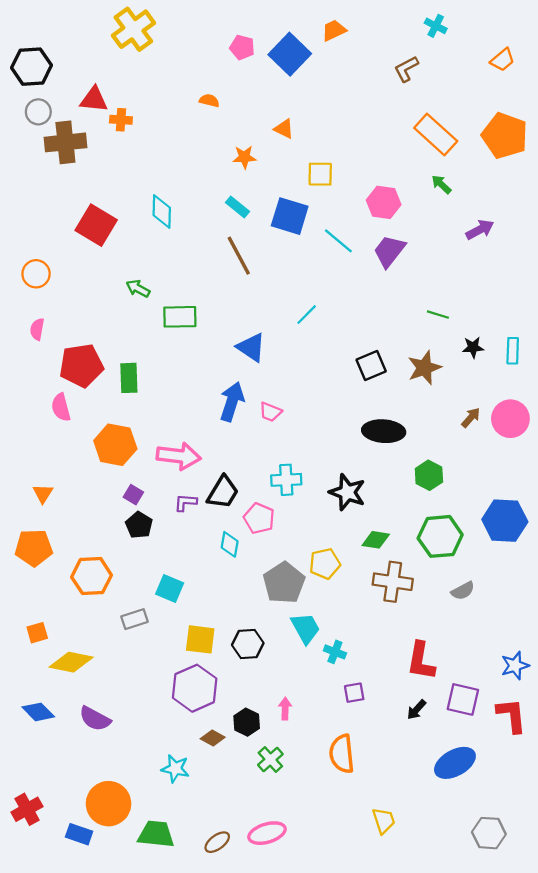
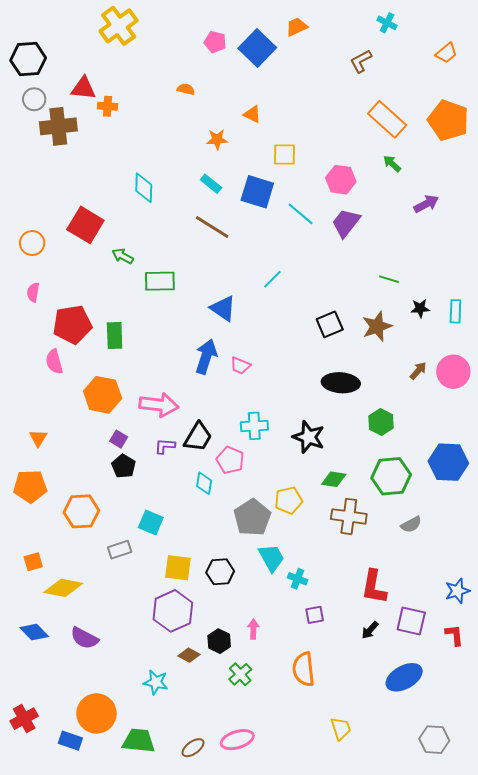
red square: (96, 225) -> (85, 225), moved
brown line: (239, 256) -> (212, 227), turned -30
red L-shape: (512, 715) -> (454, 635), size x0.7

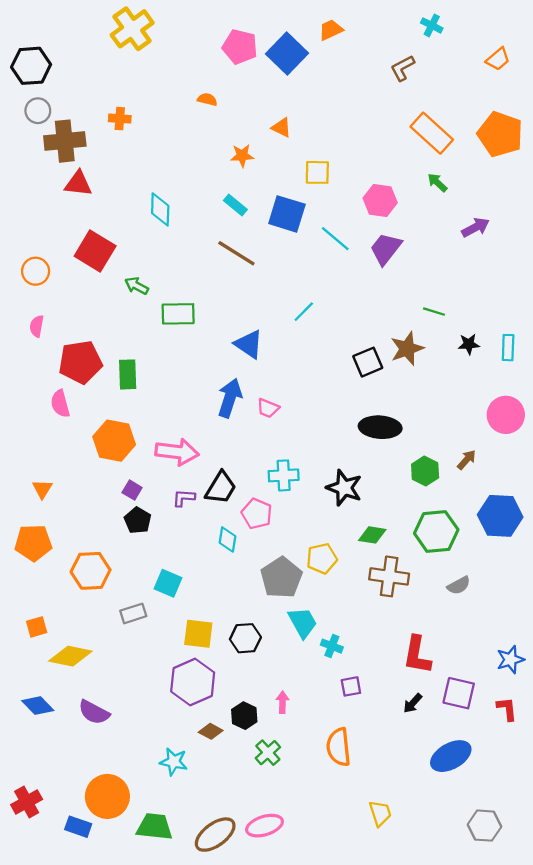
pink pentagon: (215, 42) -> (240, 47), size x1.4
red triangle: (83, 88) -> (78, 184), moved
brown star: (377, 326) -> (407, 349), moved
brown arrow: (418, 371) -> (467, 460), moved
brown ellipse: (193, 748) -> (215, 835), size x1.6

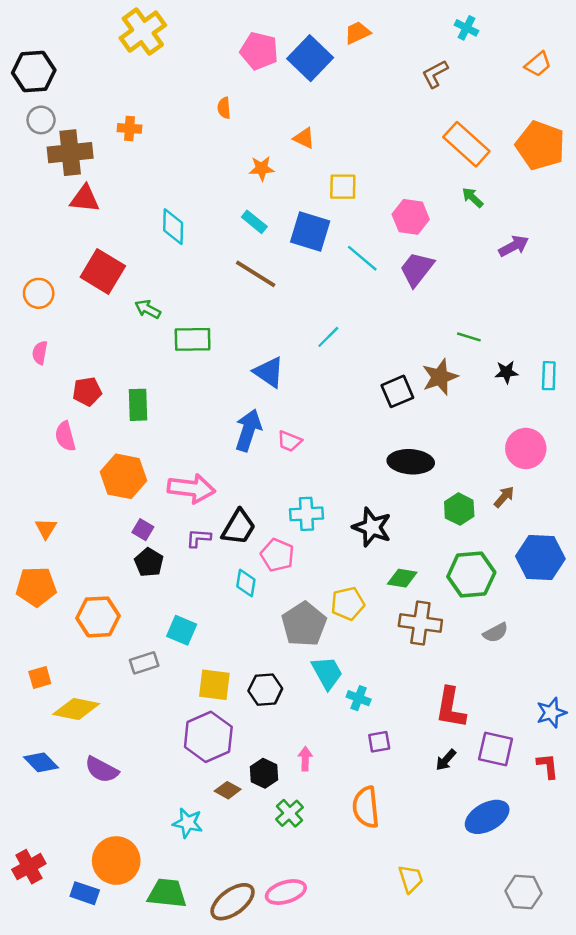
orange semicircle: (207, 99) -> (224, 108), turned -108
red pentagon: (80, 362) -> (87, 391), size x0.6
pink circle: (506, 415) -> (526, 448), moved

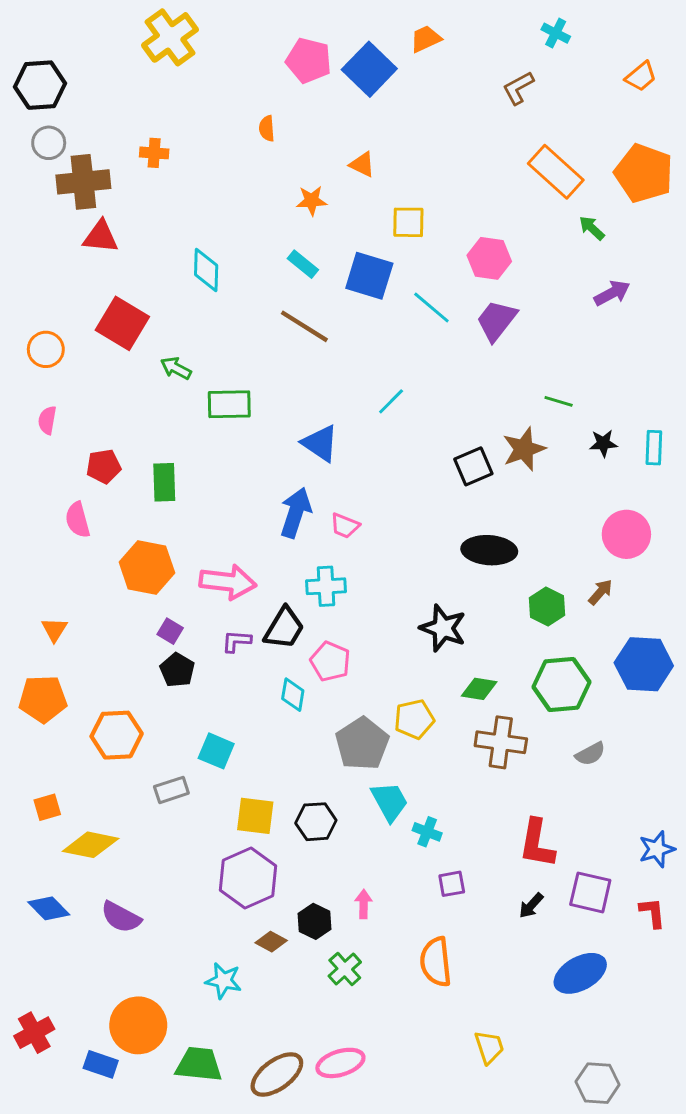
green arrow: (473, 198) -> (592, 228), moved
cyan cross: (306, 514) -> (326, 586), moved
gray hexagon: (523, 892) -> (598, 1083), moved

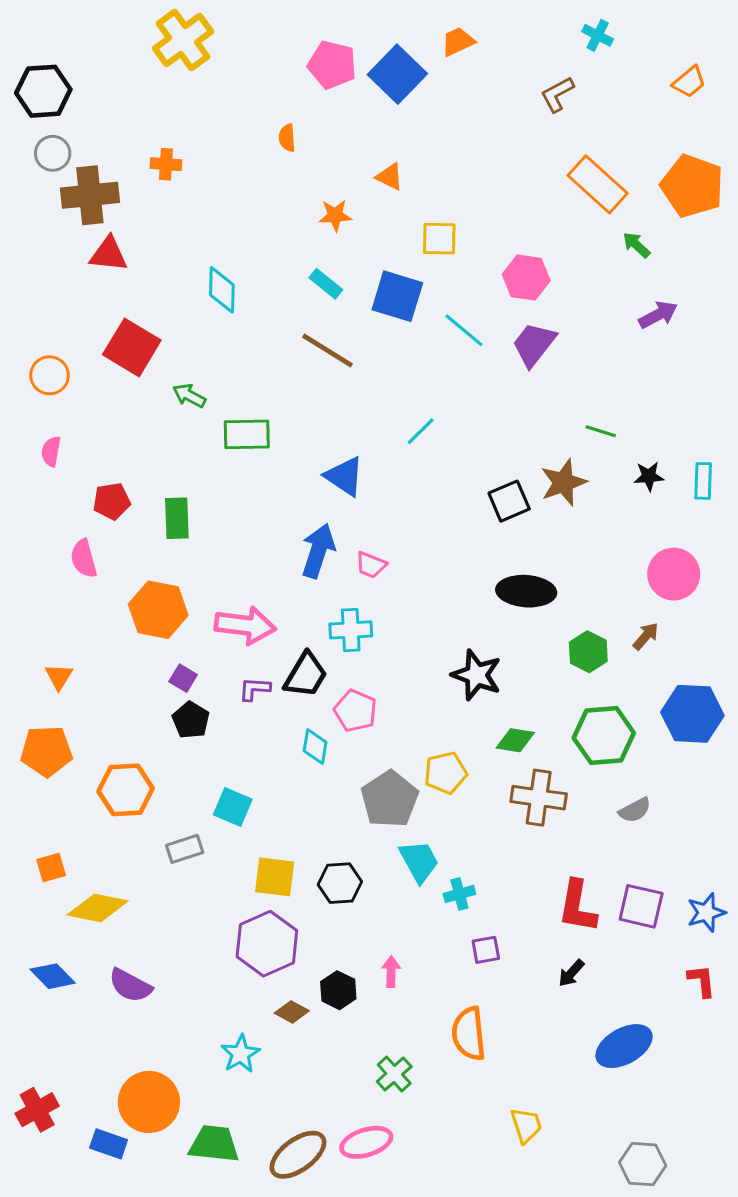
cyan cross: (427, 832) -> (459, 894), turned -36
purple square: (590, 892) -> (641, 906), moved
green cross: (345, 969) -> (394, 1074), moved
cyan star: (223, 981) -> (241, 1054), turned 30

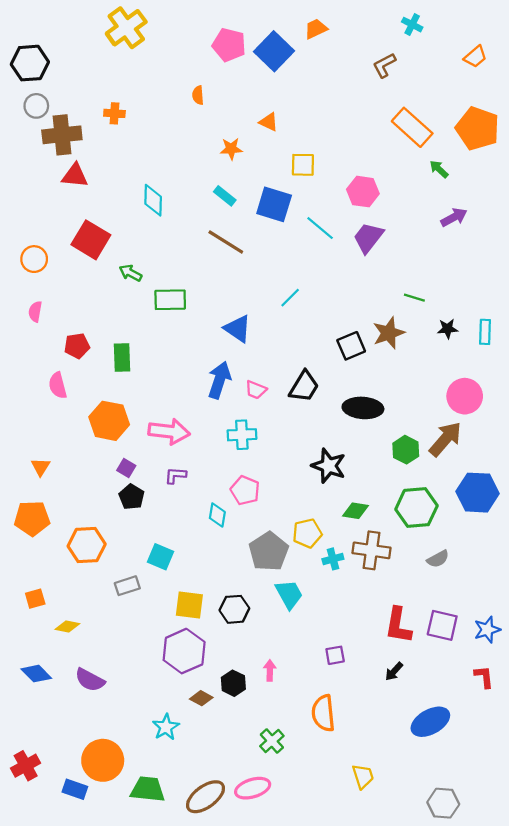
brown arrow: (646, 636) -> (445, 439), size x1.8
black trapezoid: (306, 675) -> (304, 387), moved
cyan cross: (459, 894) -> (333, 559), moved
yellow diamond: (98, 908) -> (67, 626), size x0.6

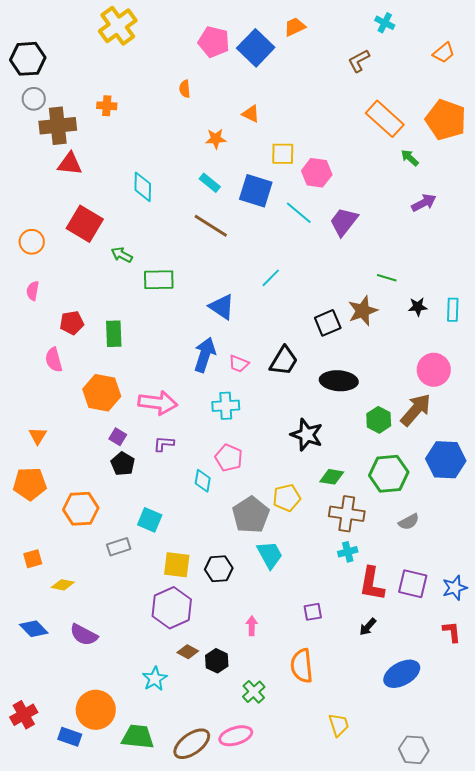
pink hexagon: (363, 192) -> (317, 173), moved
cyan cross: (333, 559) -> (348, 552), moved
black hexagon: (233, 683) -> (217, 661), moved

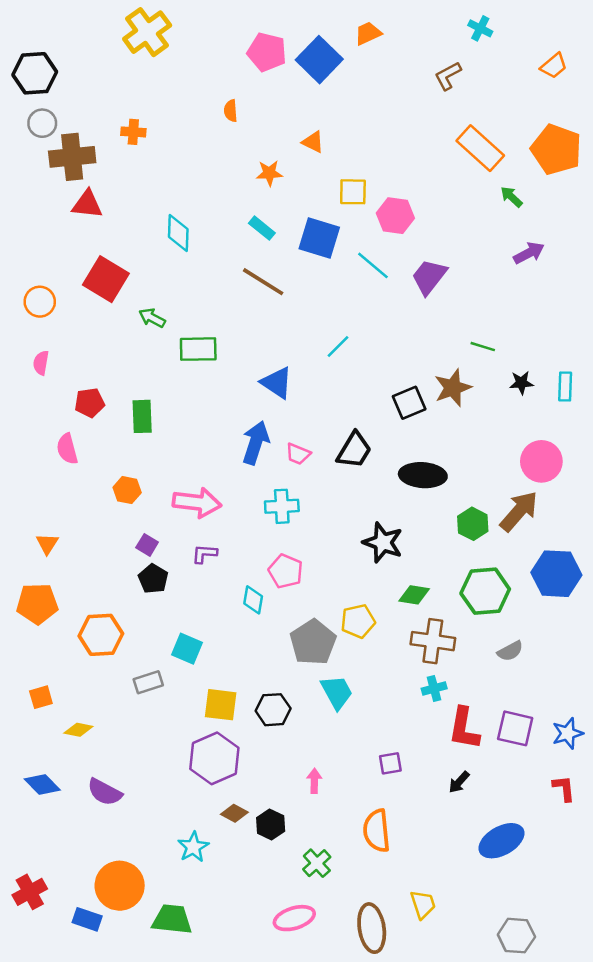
orange hexagon: (102, 393) -> (127, 490), size x0.6
brown ellipse: (192, 744) -> (372, 928), moved, turned -63

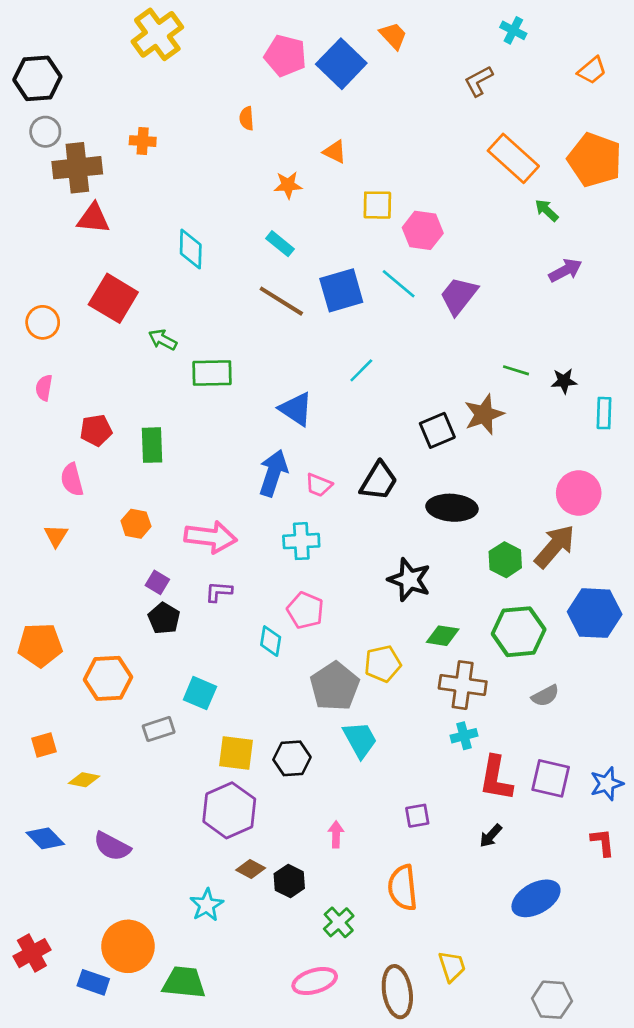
orange trapezoid: (368, 33) -> (393, 36), turned 72
blue square: (319, 238) -> (341, 290), moved, turned -33
black star: (521, 383) -> (564, 381), moved
orange triangle: (47, 544) -> (56, 536), moved

